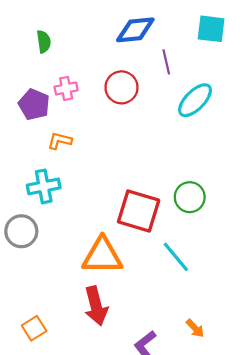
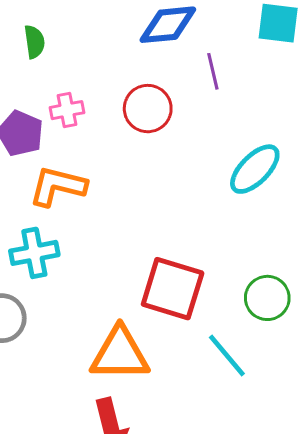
cyan ellipse: (195, 100) -> (255, 169), moved
orange L-shape: (60, 141) -> (58, 186), size x1.6
green circle: (190, 197) -> (267, 298), moved

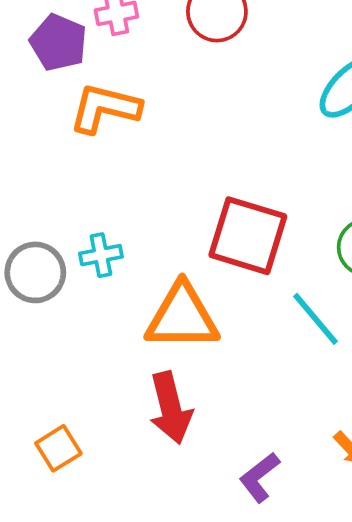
cyan cross: (34, 253) -> (101, 255), moved, size x0.7

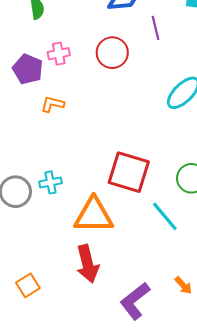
orange L-shape: (105, 108) -> (53, 104), size x0.6
purple L-shape: (259, 477) -> (135, 301), size x1.4

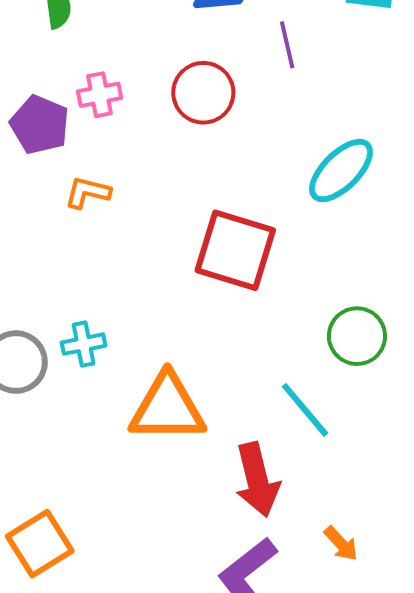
red square: (129, 172) -> (235, 250), moved
red arrow: (88, 264) -> (257, 480), moved
orange square: (28, 285) -> (40, 544), size x1.4

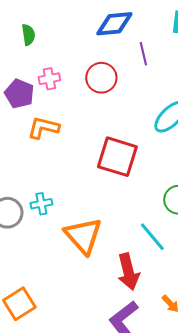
orange L-shape: (88, 192) -> (43, 128), size x1.4
orange triangle: (167, 408) -> (83, 236), turned 48

